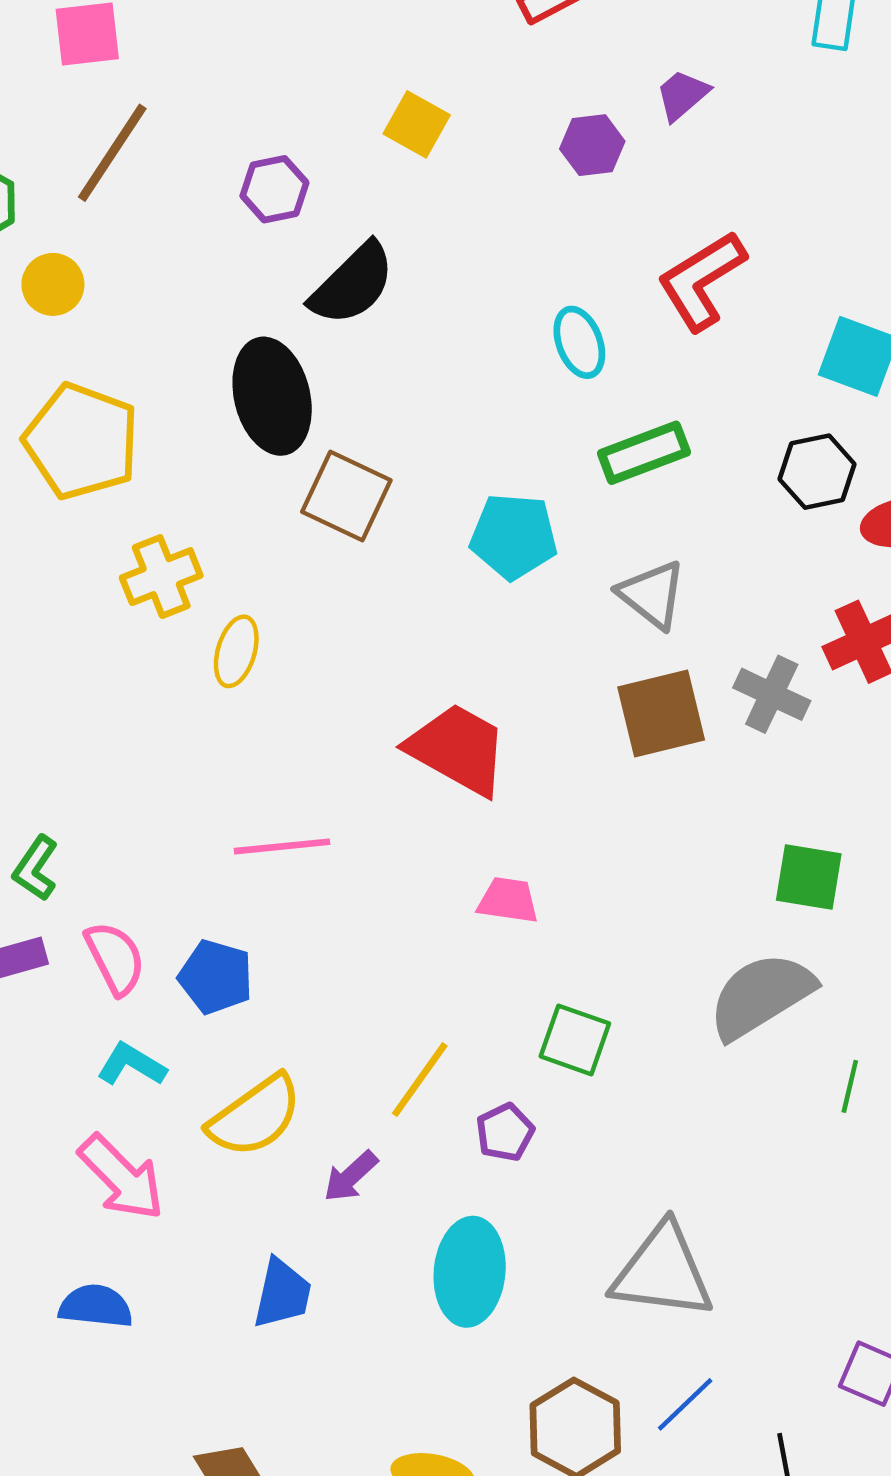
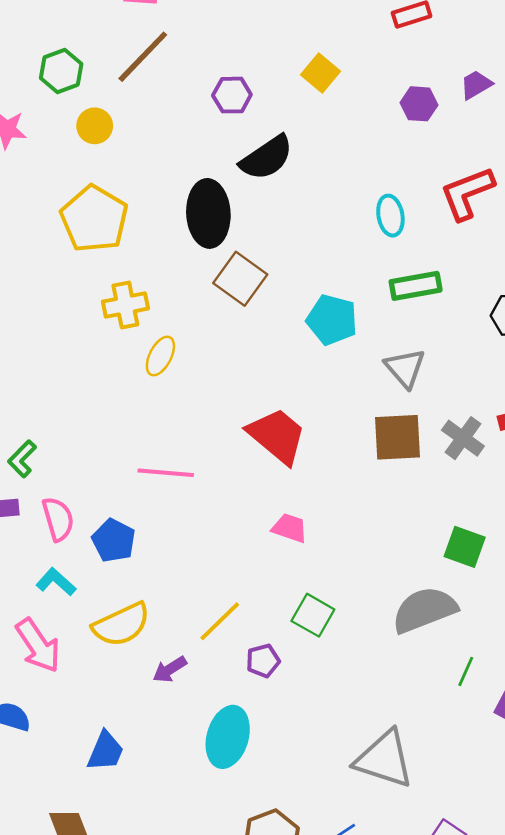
gray triangle: (663, 1272) -> (384, 759), moved
blue trapezoid: (282, 1294) -> (105, 751), moved

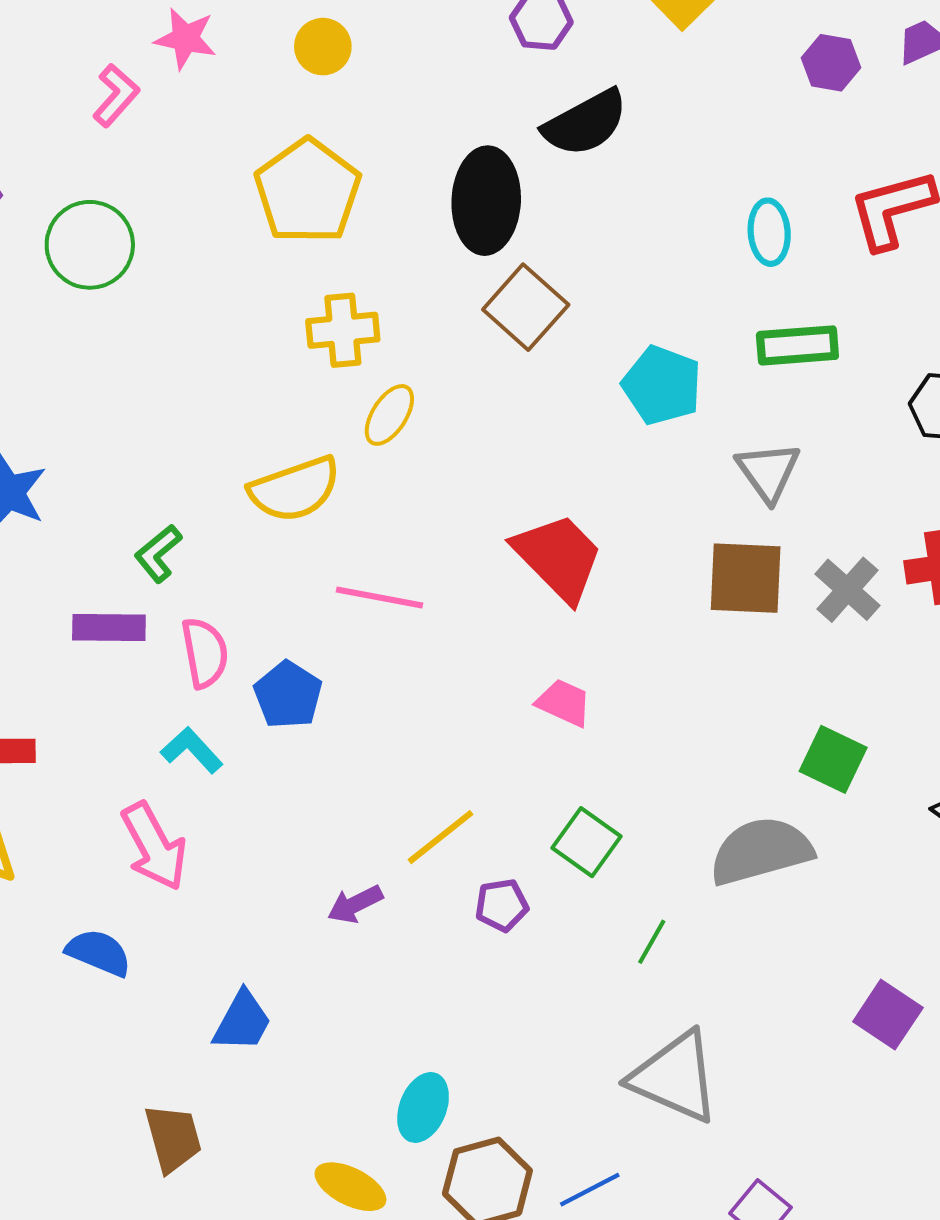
yellow semicircle: (121, 625) -> (295, 489), moved
green line: (466, 671) -> (652, 942), moved
cyan ellipse: (228, 737) -> (423, 1107), moved, size x0.7

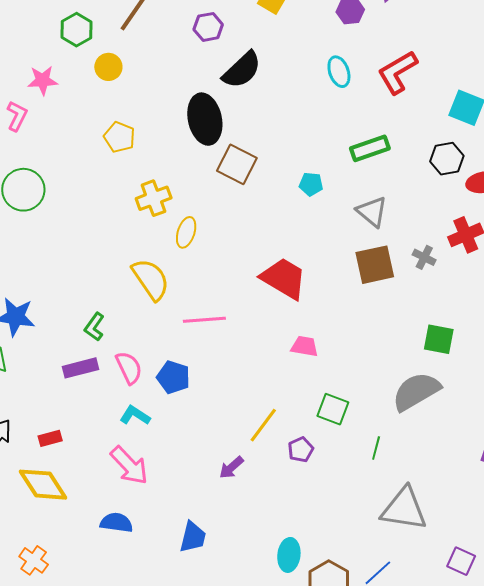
yellow pentagon: (308, 191) -> (119, 137), size x0.6
cyan ellipse: (769, 232) -> (339, 72), moved
cyan pentagon: (662, 385) -> (311, 184), size x0.6
yellow semicircle: (295, 489) -> (151, 279), turned -90
gray cross: (847, 590) -> (424, 257), size x0.7

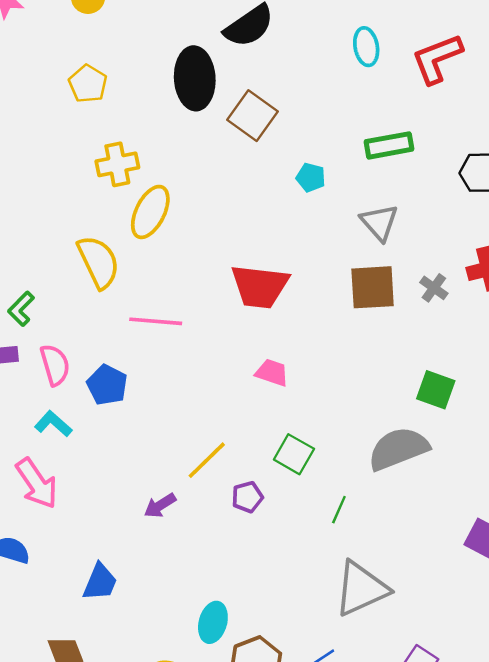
brown square: (237, 164) -> (253, 116), moved
yellow ellipse: (186, 232) -> (150, 212), size x1.4
red trapezoid: (284, 278) -> (260, 286), turned 147
gray triangle: (404, 509) -> (361, 589), turned -42

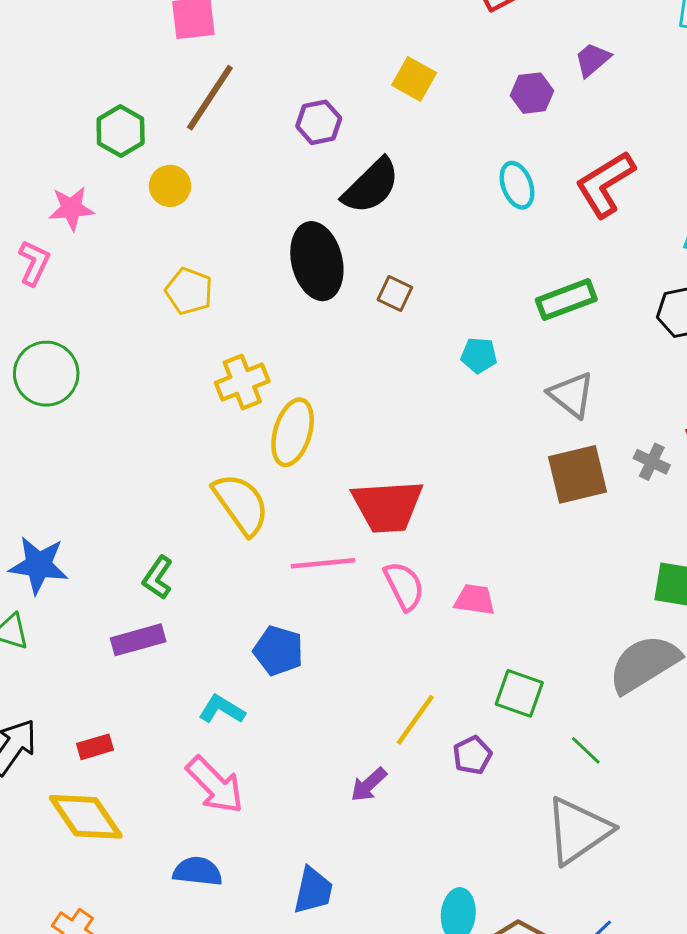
brown square: (253, 116) -> (395, 293), size x0.6
red trapezoid: (260, 286) -> (387, 506), moved
pink semicircle: (55, 365) -> (404, 586), moved
green line: (339, 510) -> (586, 750), turned -60
gray triangle: (361, 589) -> (578, 831), moved

